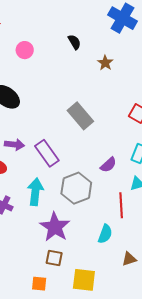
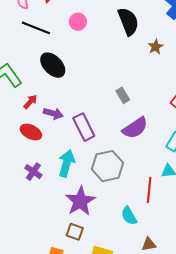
black semicircle: (74, 42) -> (128, 21), size x1.8
gray rectangle: (80, 116) -> (123, 95), size x0.6
purple semicircle: (108, 165) -> (135, 128), moved, size x1.5
cyan semicircle: (105, 234) -> (129, 216), turned 120

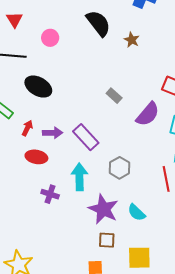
purple semicircle: (135, 128) -> (148, 114), moved
gray hexagon: (108, 166) -> (120, 168), size x0.7
cyan semicircle: (129, 216) -> (136, 213), moved

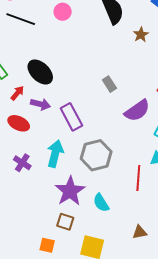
black ellipse: (38, 87) -> (40, 72), moved
gray hexagon: (120, 168) -> (96, 155), size x1.4

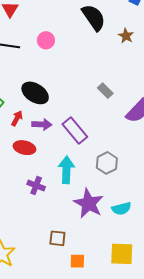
pink circle: (63, 12) -> (46, 40), moved
gray hexagon: (96, 155) -> (107, 163), size x0.7
cyan semicircle: (101, 203) -> (121, 209), turned -60
brown square: (65, 222) -> (57, 238), moved

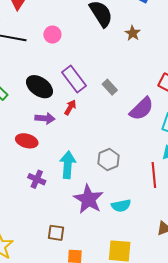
red arrow: (17, 118) -> (70, 107), moved
purple rectangle: (75, 131) -> (74, 79), moved

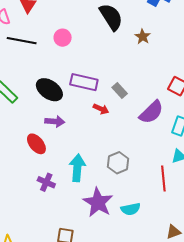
purple rectangle: (74, 79) -> (84, 82), turned -40
red arrow: (70, 107) -> (101, 109), moved, turned 84
red ellipse: (27, 141) -> (36, 144), turned 35

